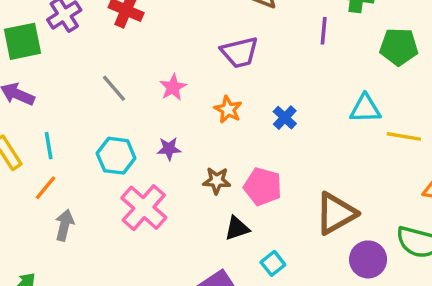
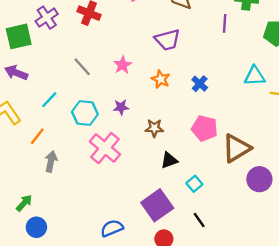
cyan line: (49, 146) -> (49, 100), moved, turned 54
pink pentagon: (263, 187) -> (205, 128), moved

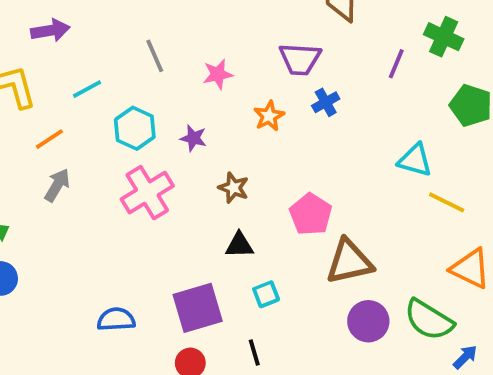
purple arrow: (16, 73) -> (50, 30), turned 130
blue cross: (200, 84) -> (326, 102), moved

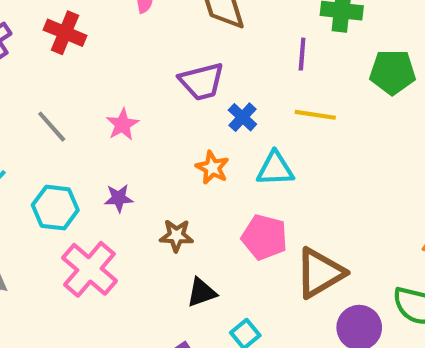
orange star: (269, 116) -> (212, 168), moved
cyan triangle: (415, 160) -> (275, 169), moved
yellow line: (447, 202) -> (315, 115), moved

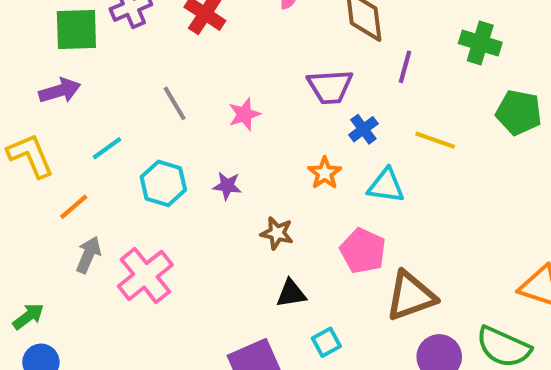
purple line: (302, 54) -> (405, 67), moved
pink cross: (89, 269) -> (145, 275), moved

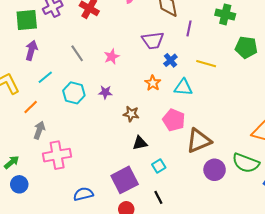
purple arrow: (60, 91) -> (31, 50), moved, turned -54
pink cross: (145, 275) -> (57, 155), moved, turned 32

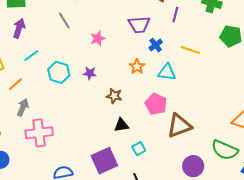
gray line: (77, 53) -> (64, 20), moved
purple circle: (215, 170) -> (193, 166), moved

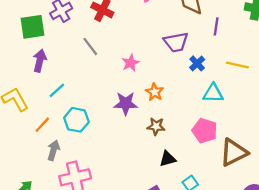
orange star: (137, 67) -> (155, 92), moved
cyan hexagon: (59, 72) -> (76, 120), moved
purple star: (90, 73) -> (126, 103), size x1.5

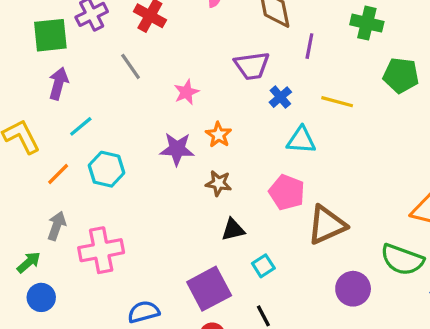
gray arrow: (53, 150) -> (57, 226), moved

